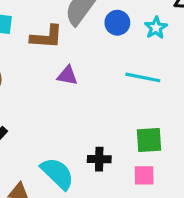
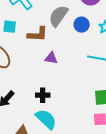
black cross: (99, 159) -> (43, 95), moved

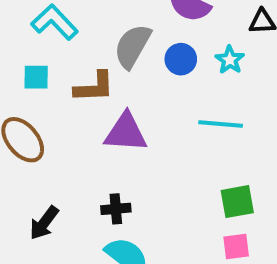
purple triangle: (51, 58) -> (126, 132), size x1.6

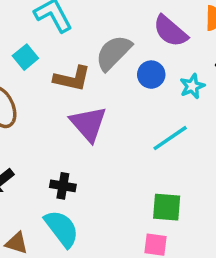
cyan square: (36, 77) -> (25, 57), turned 35
cyan line: (221, 124) -> (170, 138), turned -54
purple triangle: (126, 132) -> (88, 124), turned 30

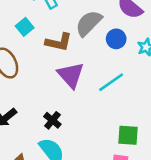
cyan line: (170, 138) -> (111, 82), moved
black cross: (63, 186) -> (52, 120), turned 30

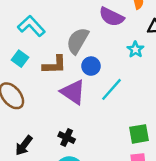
blue circle: (116, 39) -> (91, 66), moved

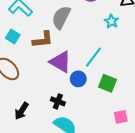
blue circle: (91, 66) -> (78, 79), moved
green square: (139, 134) -> (108, 83), moved, turned 36

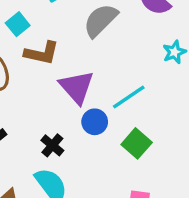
brown L-shape: (43, 40) -> (42, 53), moved

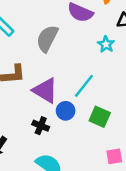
black cross: (52, 145) -> (41, 126), moved

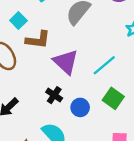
blue circle: (66, 111) -> (80, 107), moved

